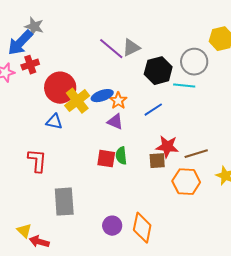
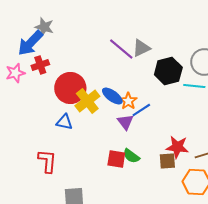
blue ellipse: (102, 96) -> (112, 96), turned 55
blue line: (153, 110) -> (141, 110), moved
purple triangle: (115, 122) -> (125, 122), turned 30
green semicircle: (121, 156) -> (131, 156), turned -48

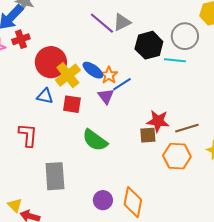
green semicircle: (131, 156) -> (95, 140), moved, size x1.5
red square: (116, 159) -> (72, 104), moved

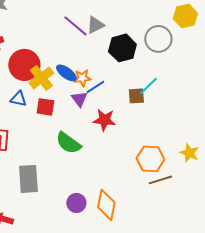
cyan line: (175, 60) -> (148, 86), moved, turned -50
orange star: (109, 75) -> (82, 78), turned 30
red star: (158, 121) -> (104, 120), moved
brown line: (187, 128) -> (160, 180), moved
brown square: (148, 135) -> (136, 96), moved

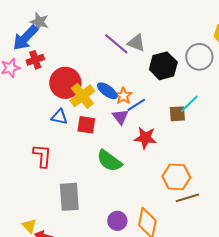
gray triangle: (95, 25) -> (136, 43), turned 48
orange star: (82, 78) -> (123, 96), turned -30
orange hexagon: (150, 159) -> (176, 177), moved
brown line: (160, 180) -> (187, 198), moved

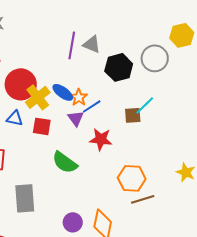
purple line: (116, 44) -> (72, 45), turned 60

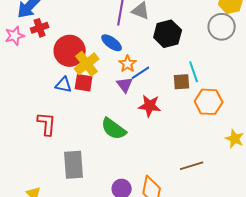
gray circle: (155, 58) -> (222, 27), moved
blue ellipse: (63, 92) -> (112, 43), moved
cyan line: (145, 105) -> (194, 72), turned -65
red square: (42, 126) -> (84, 83), moved
orange hexagon: (132, 178) -> (209, 102), moved

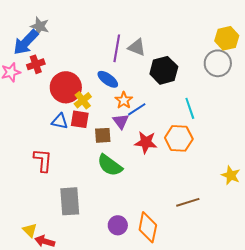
yellow cross: (87, 64) -> (83, 100), size x0.7
brown square: (182, 82) -> (103, 135), moved
orange hexagon: (209, 102) -> (179, 138), moved

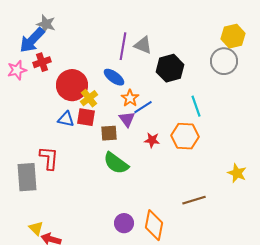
red star: (146, 142) -> (152, 140), size x0.7
gray rectangle: (70, 201) -> (27, 177), moved

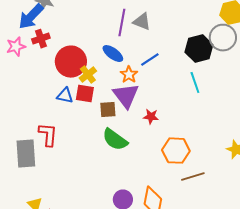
black hexagon: (170, 68) -> (199, 49), moved
blue line: (143, 107) -> (150, 60), moved
purple triangle: (127, 119) -> (126, 96), size x1.6
orange hexagon: (185, 136) -> (176, 151), moved

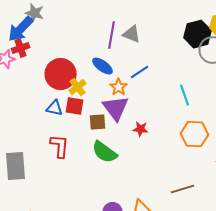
red cross: (41, 39) -> (21, 48), moved
black hexagon: (199, 49) -> (198, 34), moved
red L-shape: (48, 135) -> (60, 146), moved
orange hexagon: (176, 151) -> (195, 134), moved

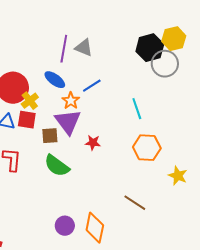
brown line: (183, 189) -> (135, 203), turned 50

